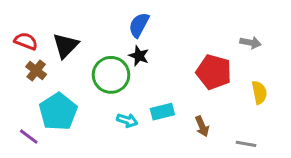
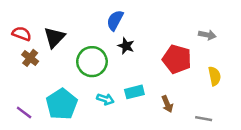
black star: (139, 56) -> (126, 46), moved
cyan pentagon: (58, 112) -> (62, 104), moved

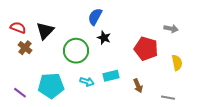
cyan pentagon: (62, 104) -> (51, 86), turned 30

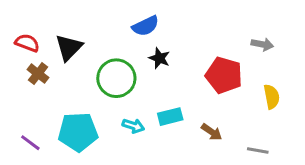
blue semicircle: (95, 17) -> (146, 26), turned -144
brown arrow: (138, 86) -> (212, 132), turned -32

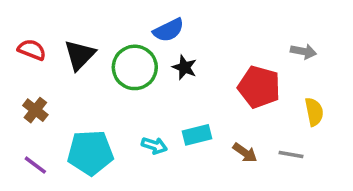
brown cross: (38, 74) -> (35, 110), moved
green circle: (116, 78) -> (135, 67), moved
gray line: (258, 150) -> (291, 154), moved

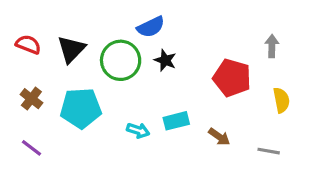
gray arrow: (303, 51) -> (272, 46), turned -100
cyan pentagon: (90, 153) -> (81, 108), moved
gray line: (291, 154) -> (269, 151), moved

